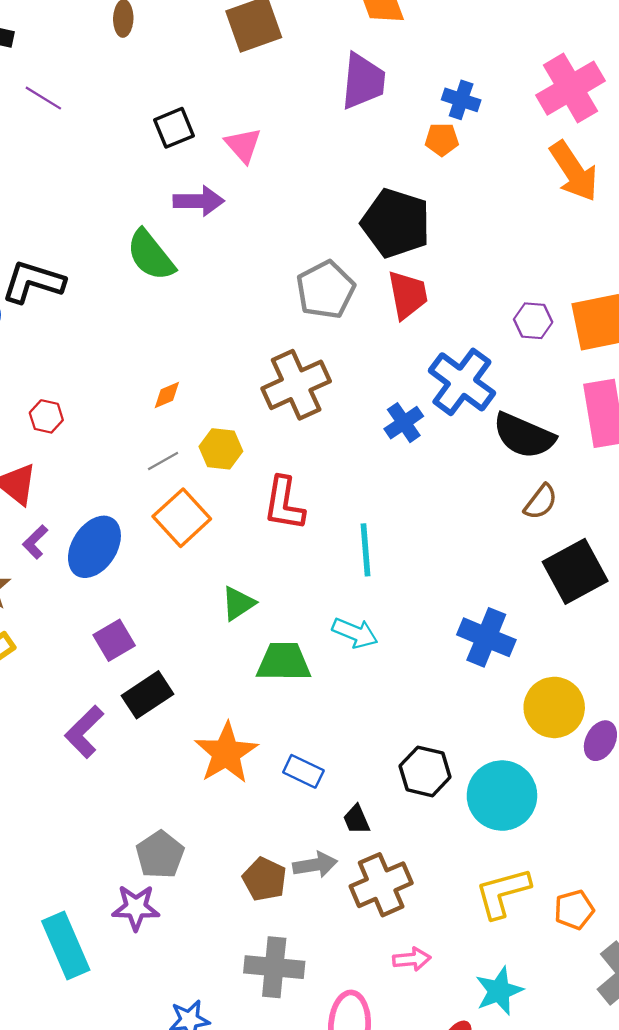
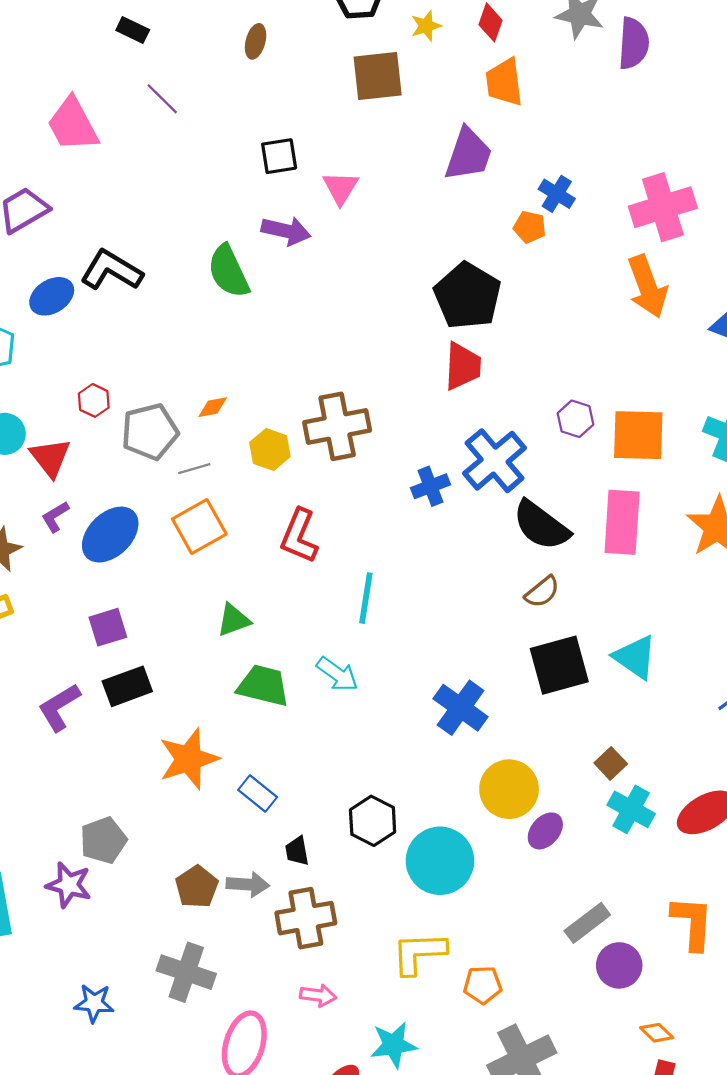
gray pentagon: (326, 290) -> (150, 432), moved
yellow hexagon: (221, 449) -> (270, 450), moved

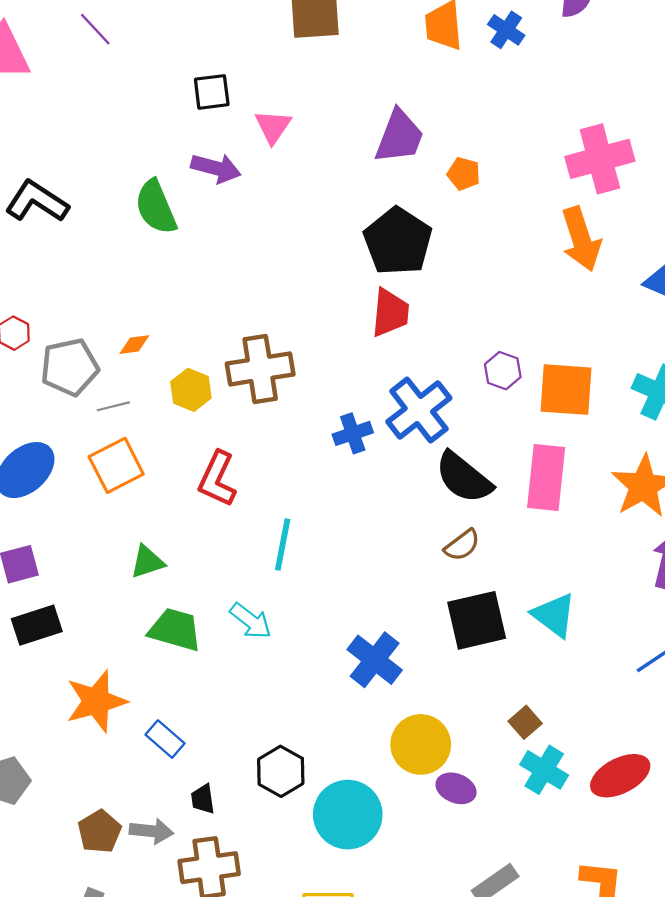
purple trapezoid: (468, 154) -> (399, 136), moved
blue cross: (557, 194) -> (506, 30), moved
purple ellipse: (545, 831) -> (456, 788), turned 69

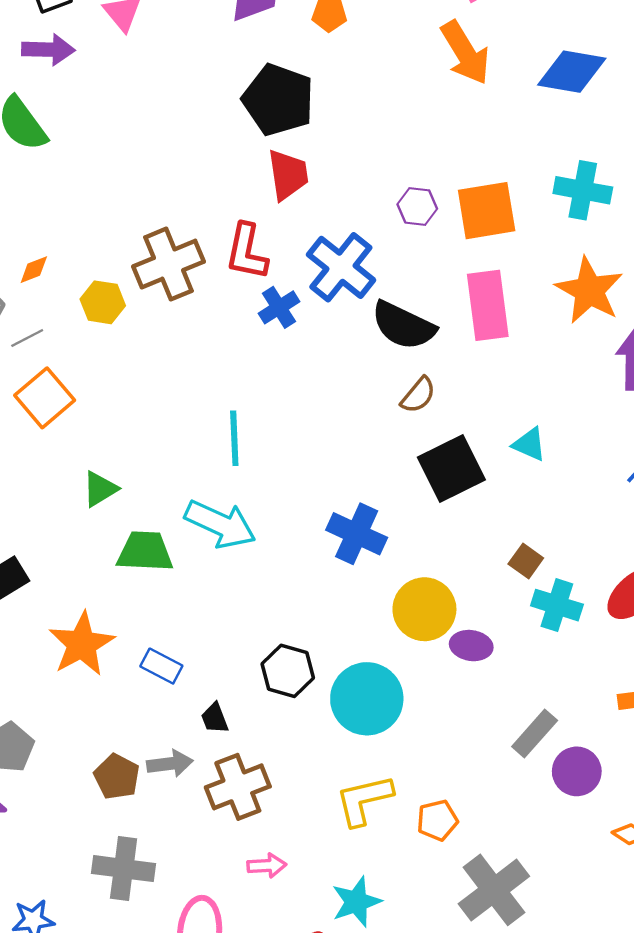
purple arrow: (216, 168) -> (48, 50), moved
red L-shape: (217, 479) -> (247, 252), moved
cyan triangle: (554, 615) -> (529, 444), size x0.7
cyan arrow: (251, 621) -> (220, 524), size x1.5

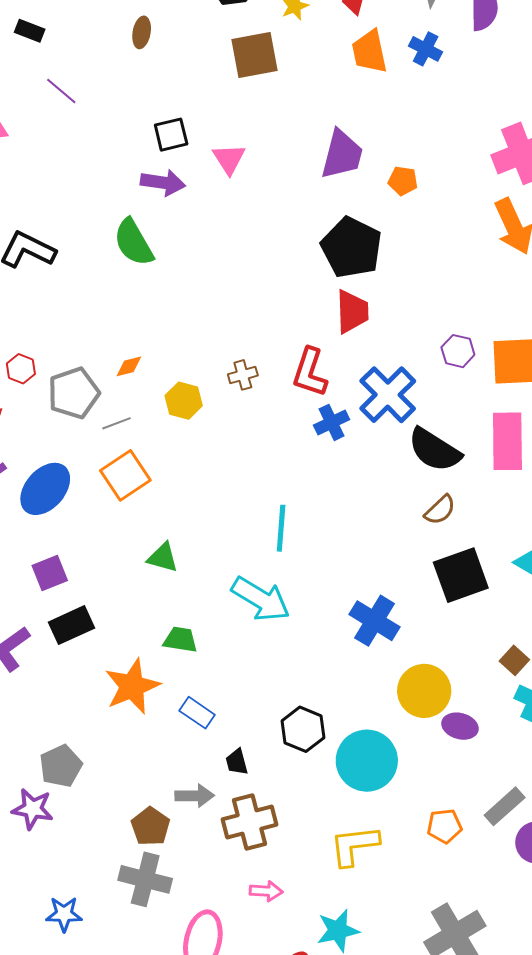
brown cross: (168, 264) -> (243, 375), size x0.5
green triangle: (100, 489) -> (163, 558), turned 40
green trapezoid: (145, 552) -> (180, 640), moved, size x0.7
brown pentagon: (117, 777) -> (150, 826), moved
orange pentagon: (437, 820) -> (444, 826), moved

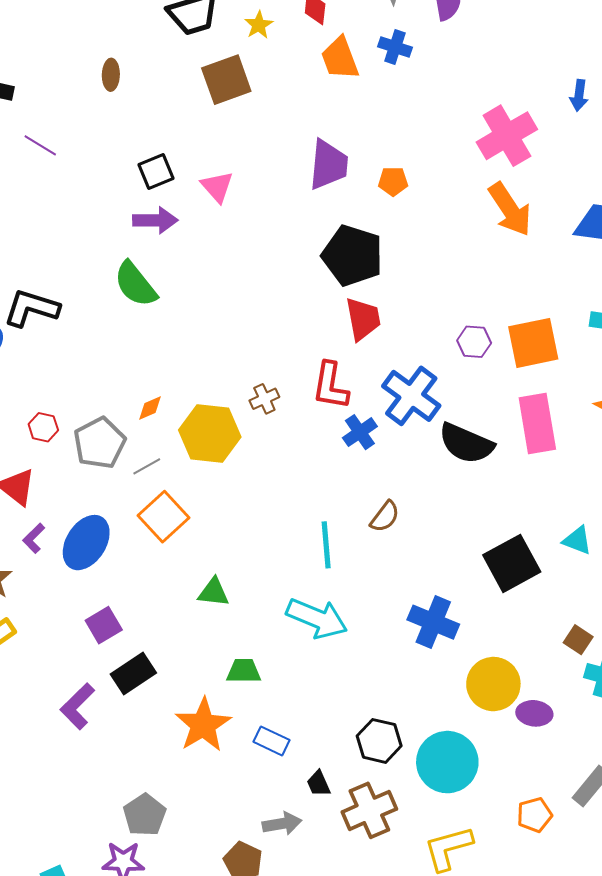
yellow hexagon: (184, 401) -> (210, 433), size x1.6
brown semicircle: (440, 510) -> (385, 517), moved
brown cross: (249, 822) -> (369, 810), moved

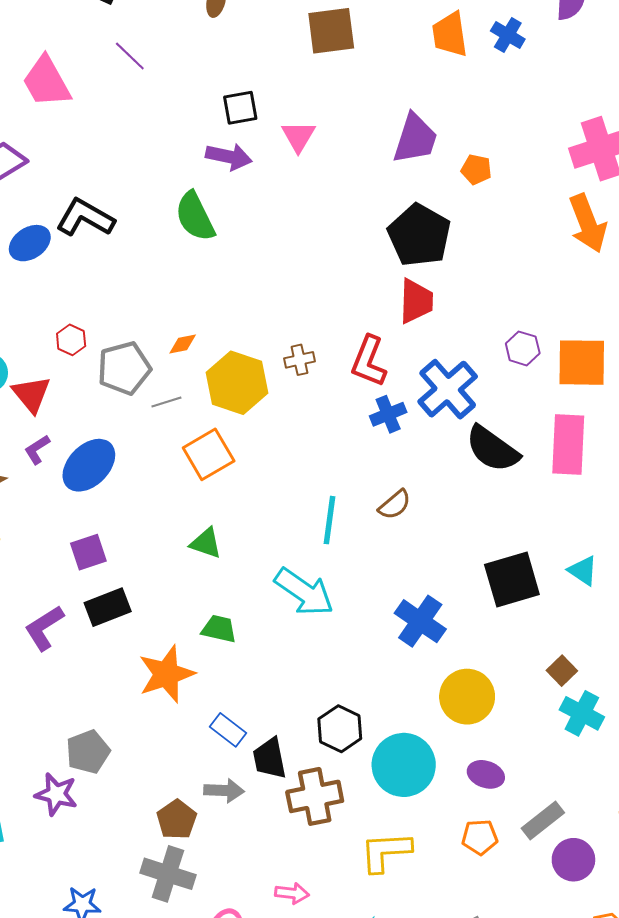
orange square: (163, 517) -> (209, 454), moved
purple ellipse: (534, 713) -> (486, 774), moved
blue rectangle: (272, 741) -> (228, 730), moved
black trapezoid: (319, 784) -> (270, 758), size x1.5

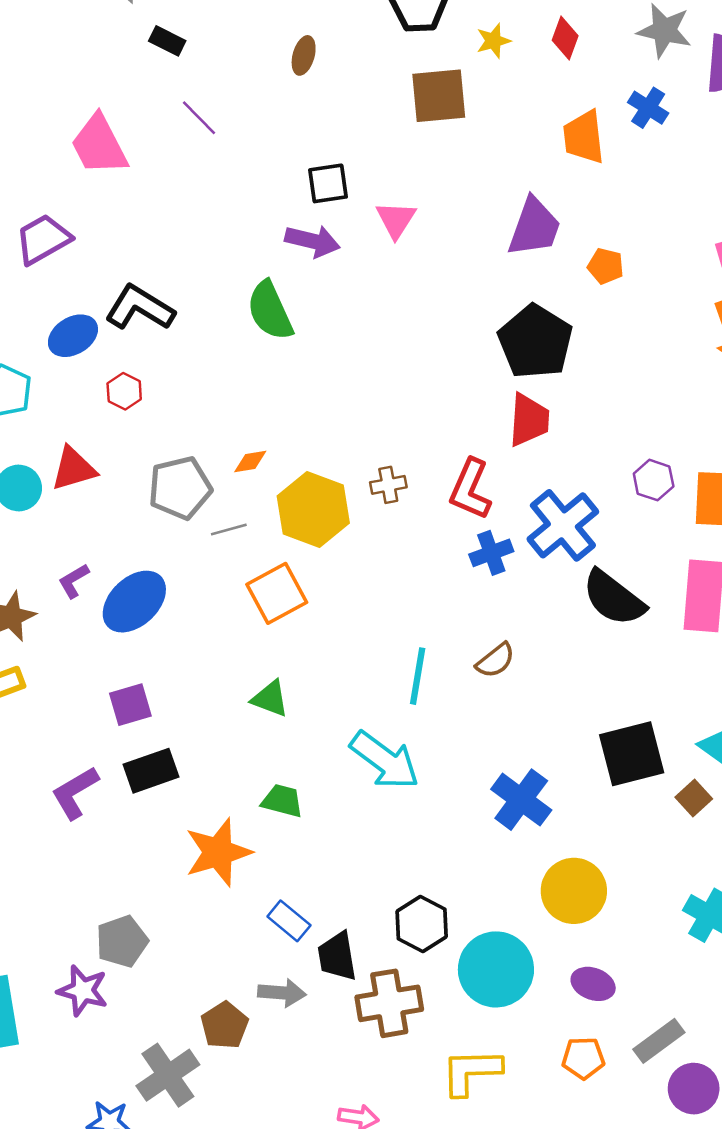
orange trapezoid: (450, 34) -> (584, 137), moved
red hexagon: (71, 340) -> (124, 391), moved
red triangle: (31, 394) -> (73, 469), moved, turned 51
brown square: (562, 671) -> (694, 798), moved
gray cross: (168, 874) -> (168, 1075), moved, turned 36

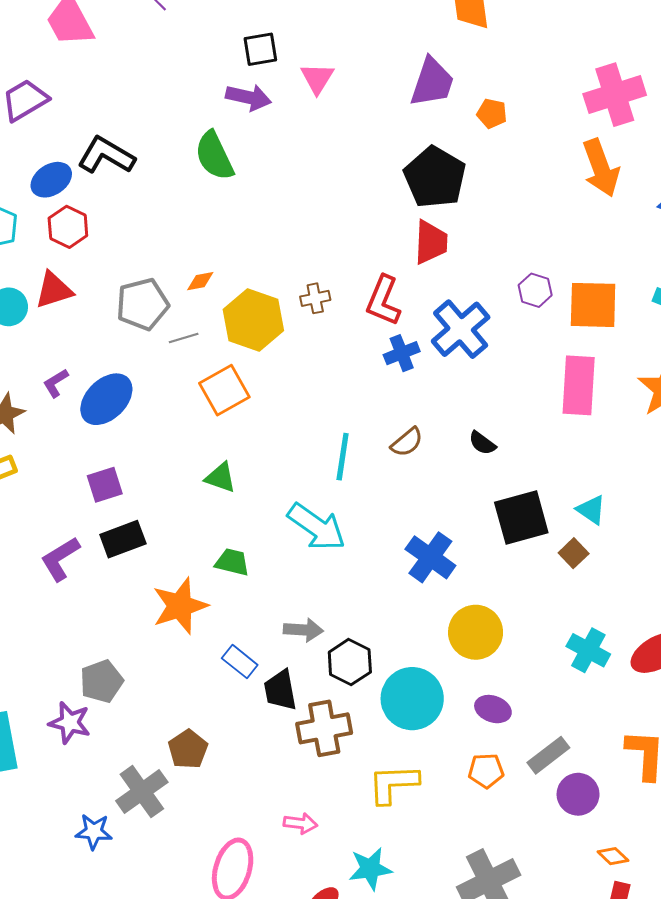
red hexagon: (124, 391) -> (68, 227), moved, size x1.4
black semicircle: (614, 598) -> (482, 443), moved, size x0.5
gray arrow: (282, 993) -> (303, 630), moved

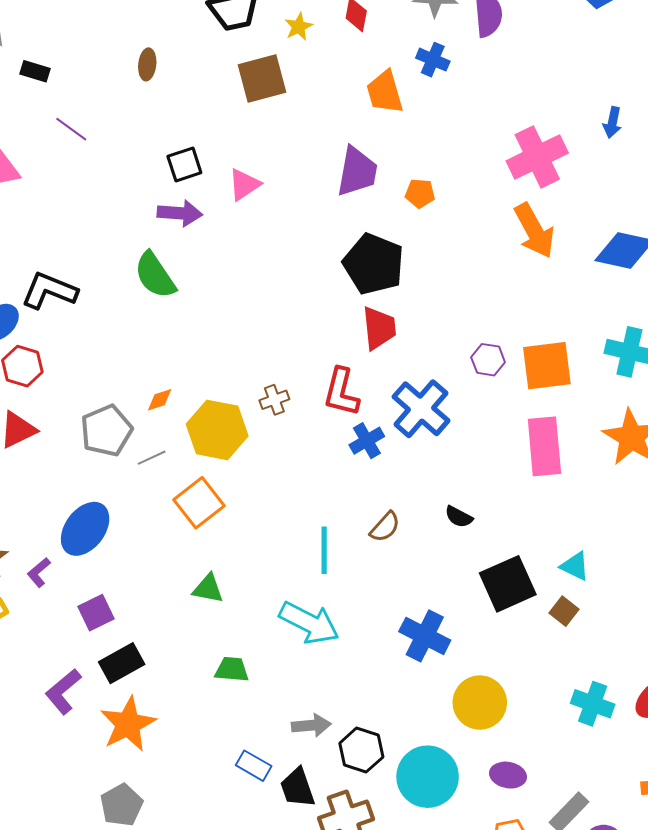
pink triangle: (317, 78) -> (244, 184), turned 33
purple L-shape: (56, 383) -> (39, 572), moved
orange star: (180, 606) -> (128, 724), moved

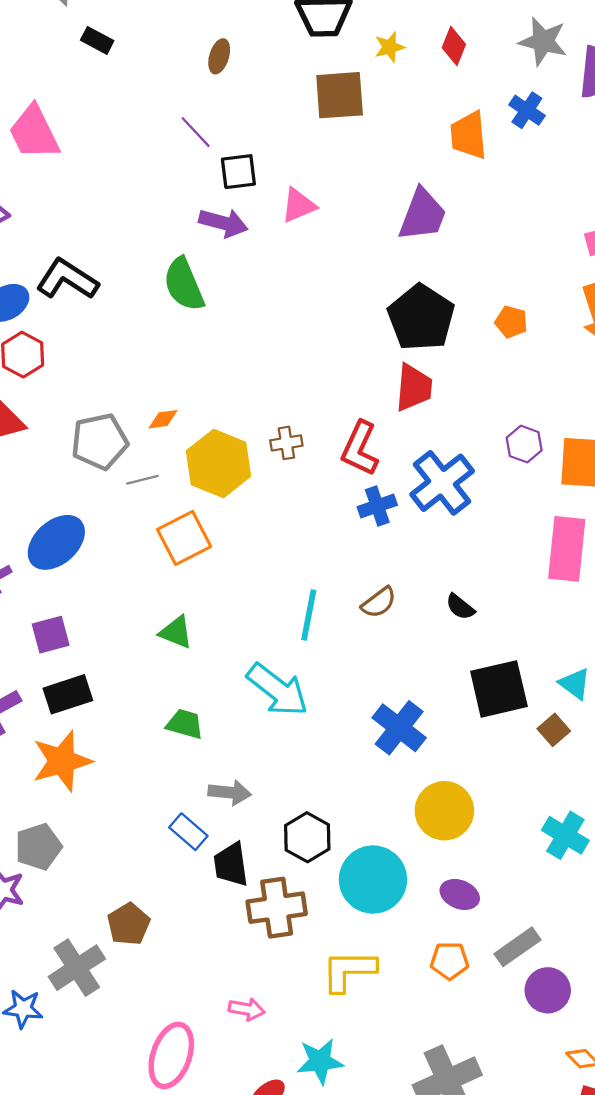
purple line: (71, 129) -> (196, 132), moved
orange pentagon: (420, 193) -> (511, 322), moved
gray arrow: (311, 725) -> (230, 792), moved

